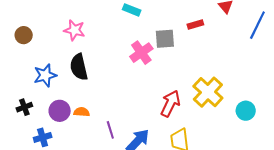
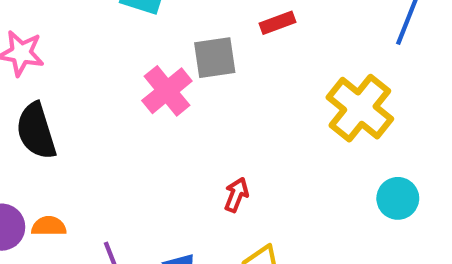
yellow cross: (208, 92) -> (360, 108), moved
red arrow: (170, 104) -> (236, 195), size x0.6

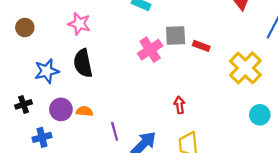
red rectangle: (277, 23) -> (201, 46), moved, turned 35
red arrow: (236, 195) -> (180, 105), turned -35

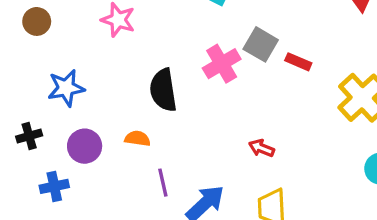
gray square: (176, 36) -> (261, 44), turned 30
black semicircle: (83, 63) -> (163, 90), moved
red arrow: (180, 105) -> (261, 148), turned -63
orange semicircle: (84, 111) -> (137, 139), moved

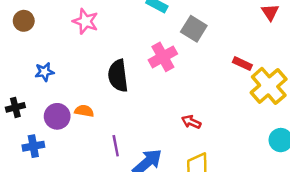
gray square: (261, 44) -> (194, 29), moved
red rectangle: (298, 62) -> (242, 64), moved
blue star: (66, 88) -> (44, 72), size x0.7
orange semicircle: (137, 139) -> (84, 111), moved

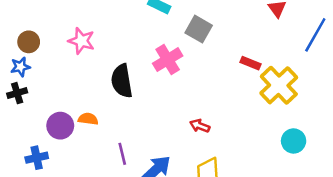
brown circle: (24, 21) -> (29, 42), moved
pink star: (85, 21) -> (81, 41), moved
blue star: (44, 72) -> (20, 67), moved
black cross: (15, 107) -> (17, 93), moved

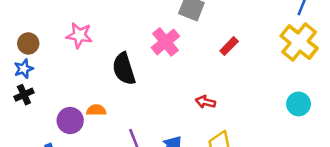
red rectangle: (250, 63) -> (229, 46), moved, turned -60
yellow cross: (279, 85) -> (299, 42), moved

